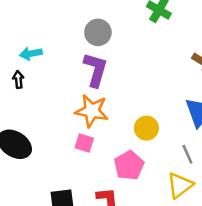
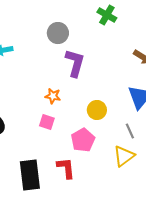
purple L-shape: (95, 70) -> (75, 63), moved
orange star: (92, 111) -> (53, 96), size x0.6

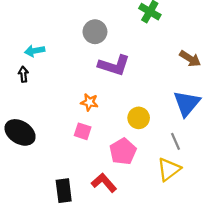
purple L-shape: (75, 63) -> (114, 65), turned 92
red L-shape: (66, 168) -> (104, 183), turned -35
black rectangle: (30, 175) -> (64, 191), size x0.7

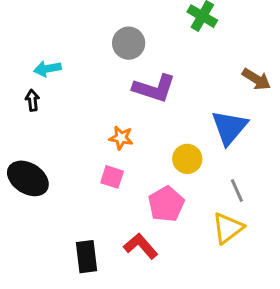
blue triangle: (187, 103) -> (229, 127), moved

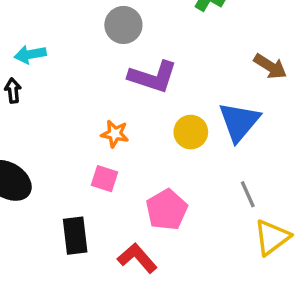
yellow circle: (187, 159) -> (191, 132), moved
yellow triangle: (228, 228) -> (272, 237), moved
black rectangle: (87, 257) -> (75, 236), moved

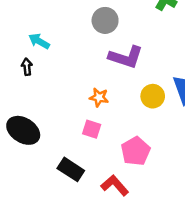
cyan arrow: (30, 54) -> (39, 41), turned 40
black rectangle: (75, 236) -> (71, 169), turned -50

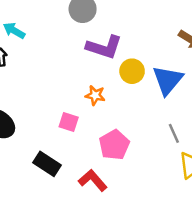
yellow circle: (153, 96) -> (132, 71), moved
orange star: (99, 97) -> (95, 95), moved

